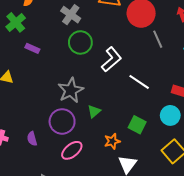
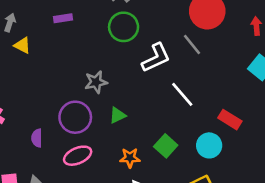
gray line: (158, 39) -> (192, 44), moved, turned -30
purple rectangle: (32, 48) -> (63, 18), turned -48
gray star: (71, 90) -> (96, 82), size x0.7
purple semicircle: (32, 139) -> (37, 138), moved

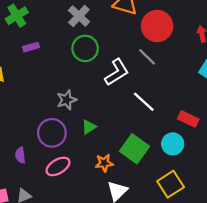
green square: (166, 146) -> (135, 149), size x1.4

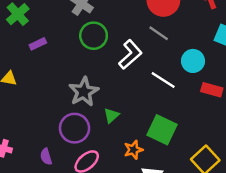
gray star: (67, 100) -> (84, 92), size x1.4
cyan circle: (173, 144) -> (193, 61), moved

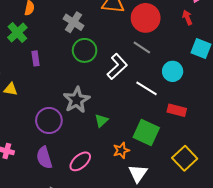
purple rectangle: (38, 44) -> (36, 58), turned -72
red rectangle: (212, 90) -> (177, 110), moved
purple circle: (75, 128) -> (49, 120), moved
purple semicircle: (46, 157) -> (44, 158), size x1.5

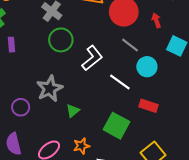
red arrow: (187, 18) -> (156, 20), moved
gray line: (142, 47) -> (130, 45), moved
purple circle: (49, 120) -> (21, 107), size x0.7
orange star: (121, 150) -> (81, 146), moved

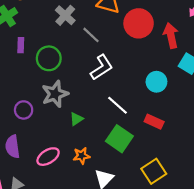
red arrow: (156, 20) -> (171, 35), size x1.6
green circle: (61, 40) -> (49, 58), moved
gray line: (130, 45) -> (91, 35), moved
white line: (120, 82) -> (117, 105), moved

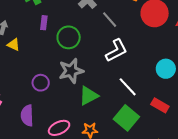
green triangle: (76, 119) -> (89, 96), size x1.5

